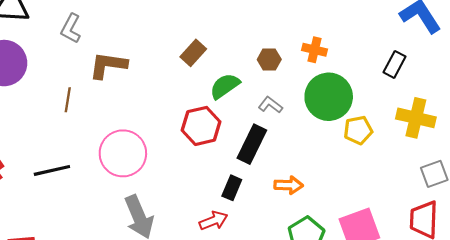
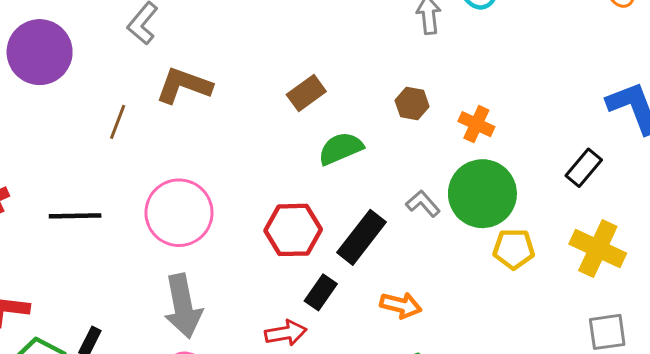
brown hexagon: (269, 60) -> (412, 104), moved
gray L-shape: (270, 105) -> (423, 204), moved
red hexagon: (201, 126) -> (293, 230), moved

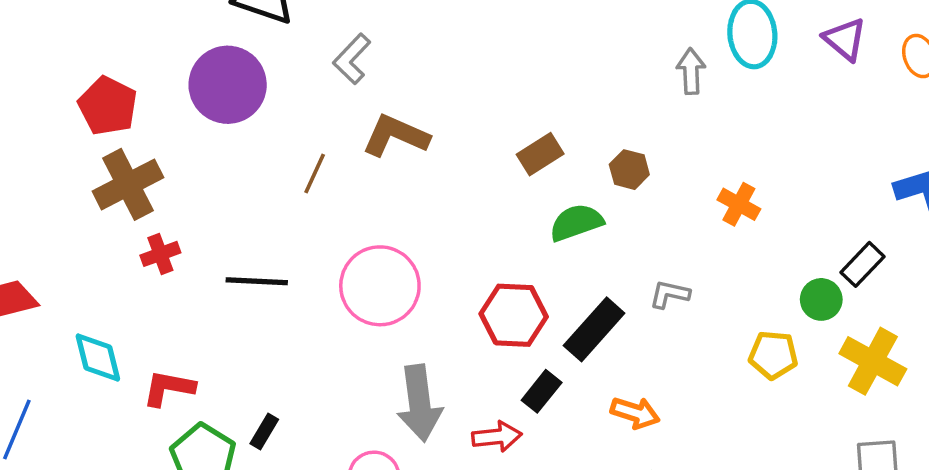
brown hexagon: (412, 104) -> (629, 170), moved
green circle: (482, 194) -> (821, 299), moved, size x0.5
gray L-shape: (423, 204) -> (669, 294), turned -40
gray arrow: (183, 306) -> (419, 403), moved

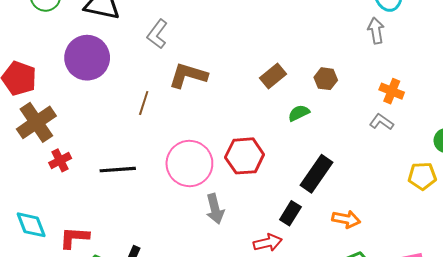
gray arrow: (691, 71) -> (376, 31), moved
green semicircle: (576, 222) -> (299, 113), size x0.7
gray L-shape: (669, 294) -> (381, 122), moved, turned 30
red hexagon: (514, 315) -> (245, 156), moved
gray arrow: (419, 403) -> (215, 209), moved, size x0.7

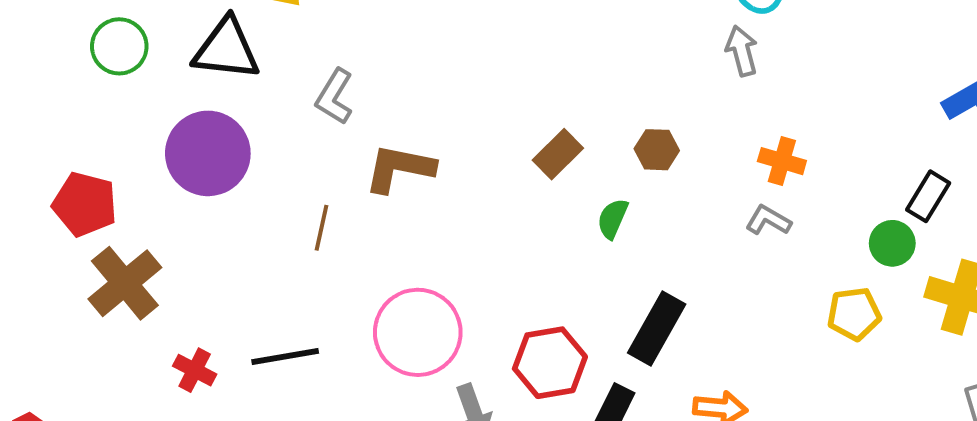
green semicircle: (299, 113) -> (613, 219), turned -35
red hexagon: (245, 156) -> (550, 363), moved
red cross: (60, 160) -> (195, 370), moved, turned -30

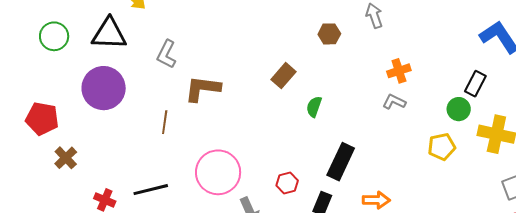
brown hexagon: (657, 150) -> (329, 34), moved
orange cross: (782, 161) -> (399, 71), turned -30
brown cross: (125, 283) -> (66, 158), size x0.6
red hexagon: (550, 363) -> (287, 183), size x0.6

